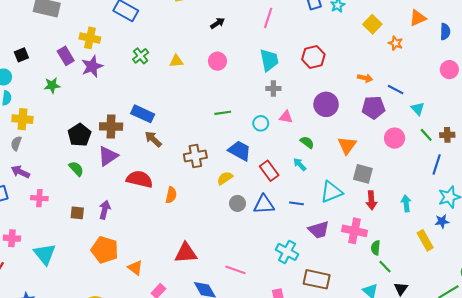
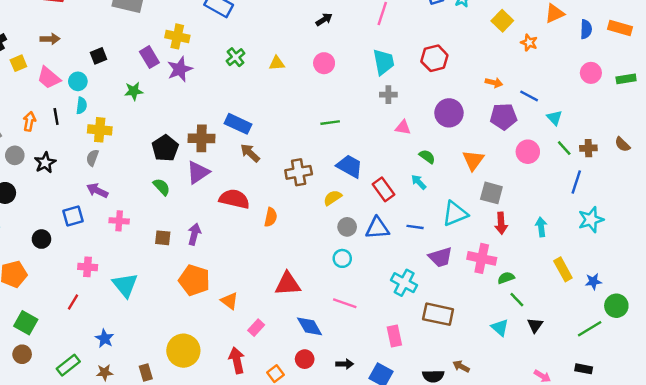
cyan circle: (261, 123) -> (342, 258), moved
blue star: (442, 221) -> (593, 281), moved
green semicircle: (376, 248) -> (506, 278), turned 64

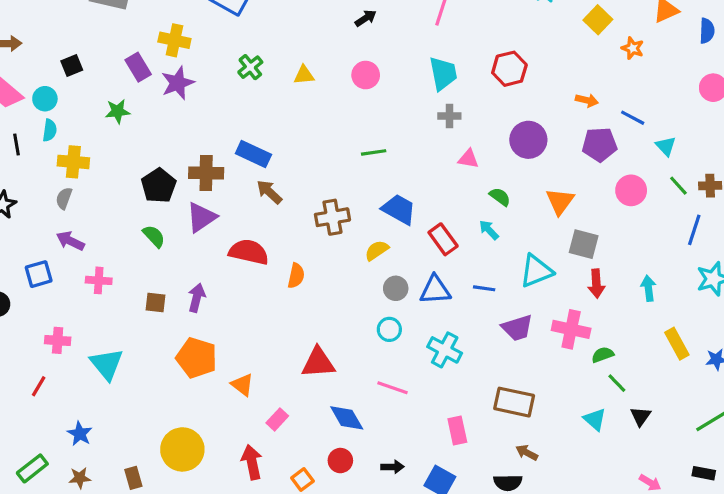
cyan cross: (404, 283) -> (445, 350), moved
brown arrow: (461, 366) -> (527, 453), moved

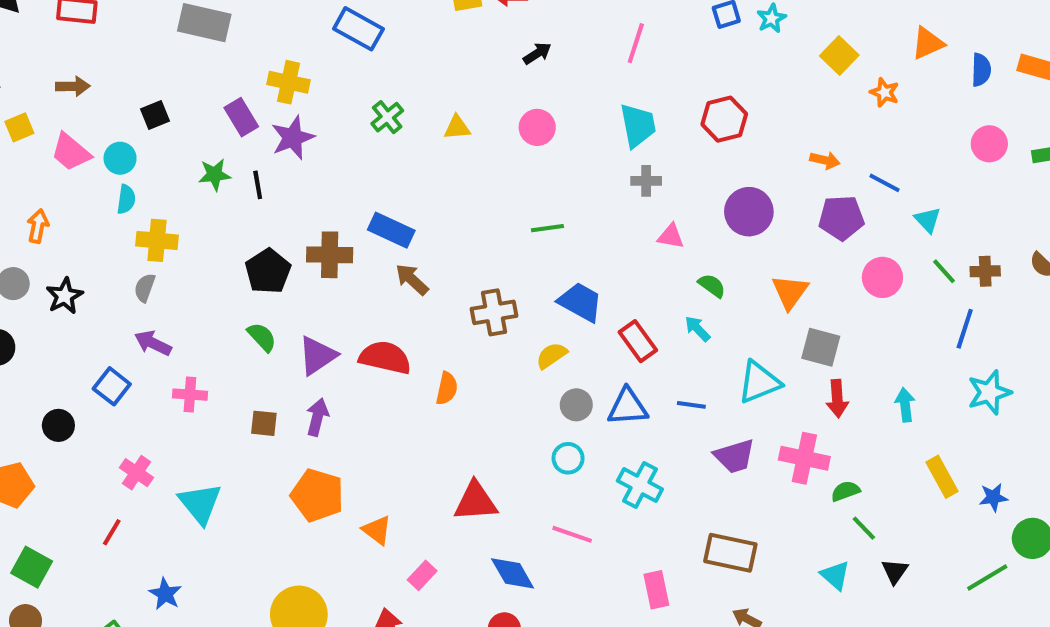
black line: (16, 145) -> (258, 185), moved
purple triangle: (201, 217) -> (317, 356), moved
blue square: (39, 274) -> (112, 386), turned -36
pink cross: (58, 340) -> (136, 473), turned 30

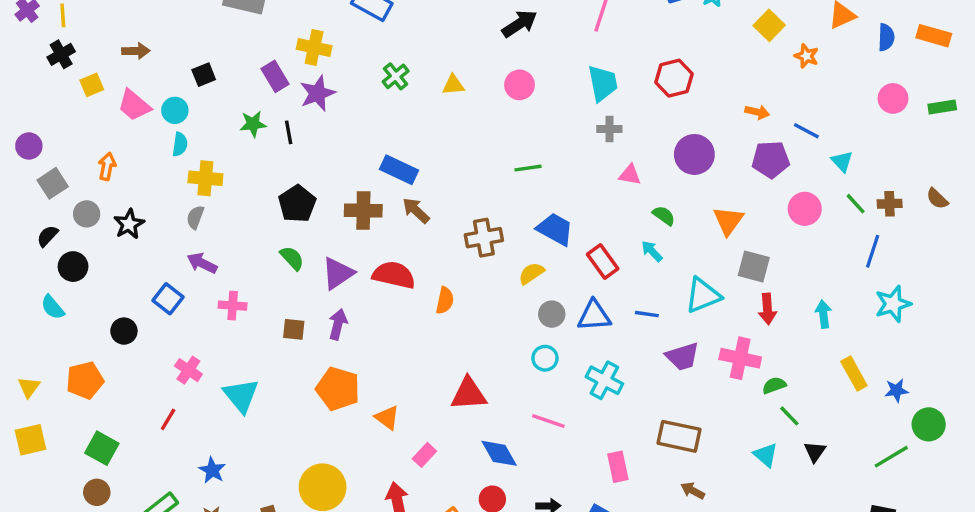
black arrow: (537, 53) -> (520, 24), size x1.5
brown cross: (330, 255) -> (363, 211), moved

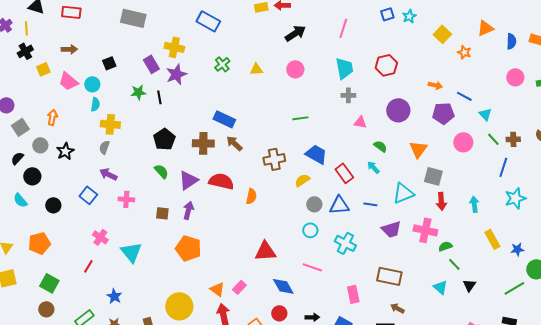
black circle: (124, 331) -> (53, 205), moved
orange triangle: (387, 418) -> (217, 289), moved

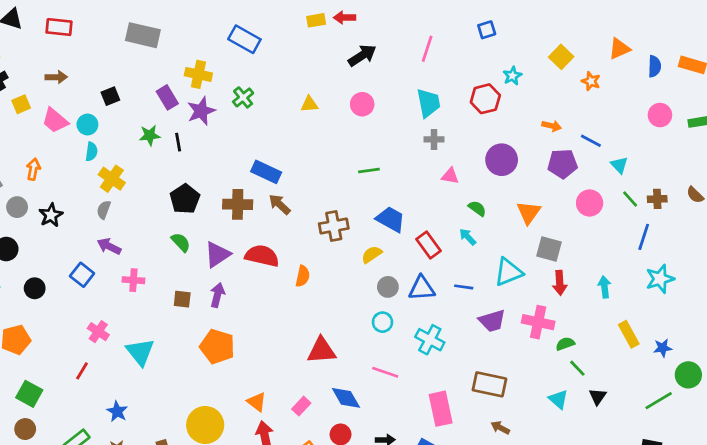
cyan star: (409, 16) -> (512, 76), moved
green cross: (222, 64) -> (243, 97), moved
yellow cross: (110, 124) -> (112, 179), turned 30
pink rectangle: (239, 287) -> (301, 406), moved
pink rectangle: (353, 294) -> (441, 409), size x1.4

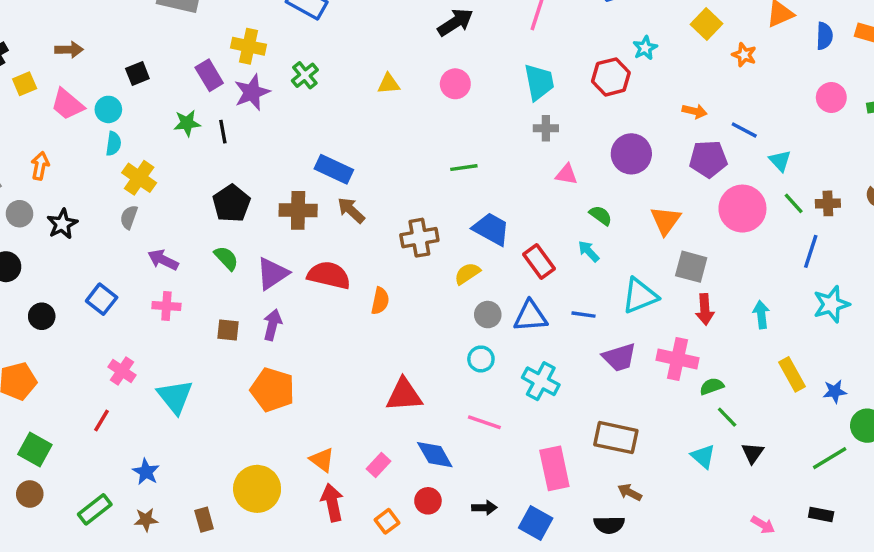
pink circle: (590, 203) -> (742, 209), size x1.4
purple arrow: (109, 246) -> (163, 260), moved

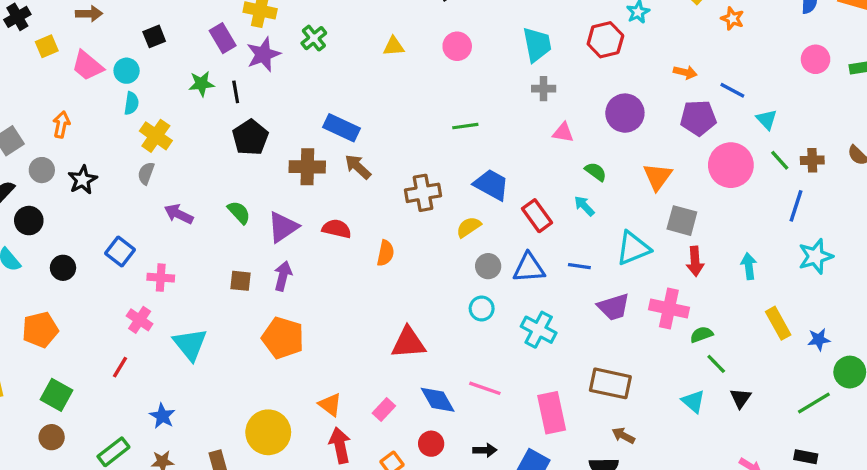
black pentagon: (231, 203) -> (250, 137), moved
red semicircle: (329, 275) -> (337, 229), size x0.7
pink cross: (166, 306) -> (161, 278), moved
pink line: (484, 422) -> (485, 388), moved

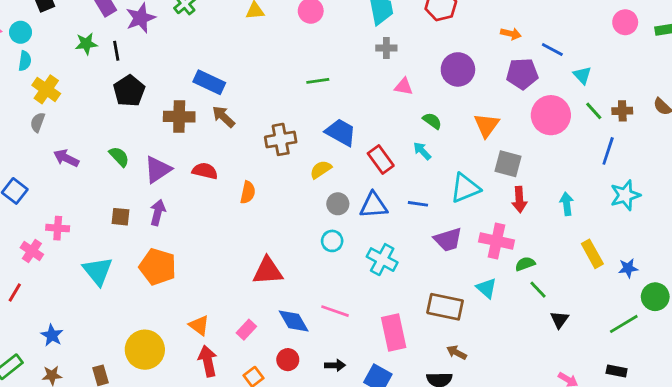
pink cross: (161, 278) -> (58, 228), moved
cyan triangle: (190, 344) -> (98, 271), moved
cyan triangle: (693, 401) -> (487, 288), moved

